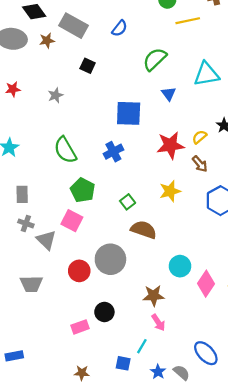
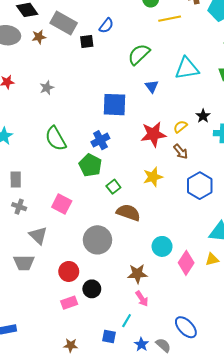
black square: (88, 66) -> (87, 41), moved, turned -32
green pentagon: (83, 190) -> (90, 165), moved
gray triangle: (46, 240) -> (38, 235), moved
red circle: (79, 271) -> (69, 271), moved

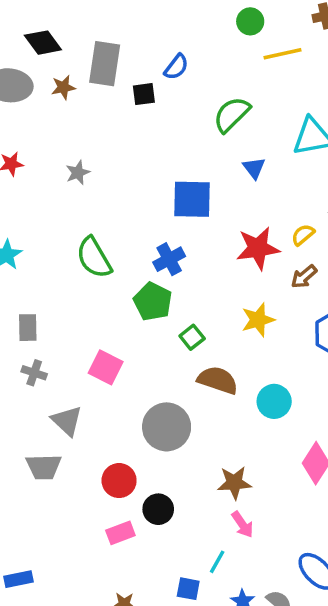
gray rectangle: (64, 23) -> (105, 64), turned 70
brown arrow: (181, 152) -> (304, 277), turned 91
cyan circle: (162, 246) -> (274, 401), moved

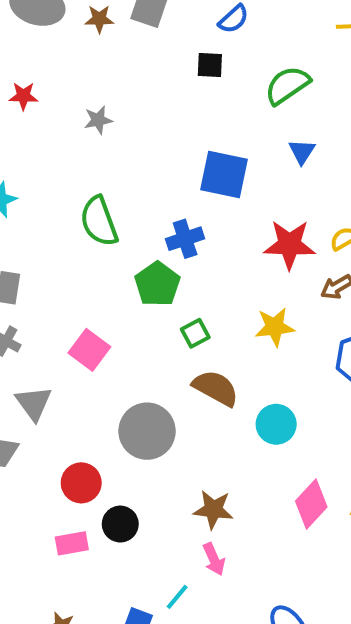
black square: (144, 94) -> (210, 65), moved

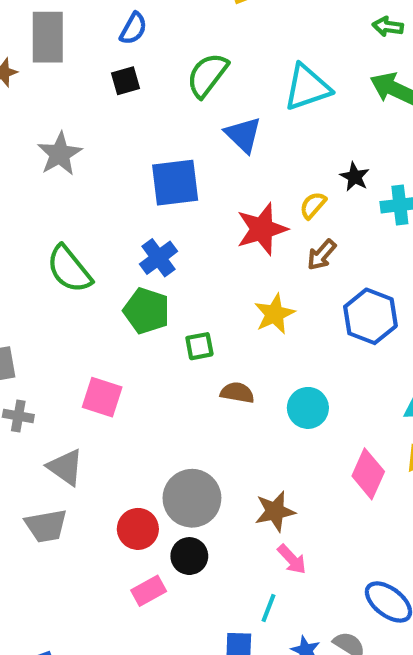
gray star: (98, 120) -> (60, 154), moved, size x1.5
blue triangle: (302, 151) -> (243, 135), size x1.4
green square: (195, 333) -> (199, 346), turned 36
brown semicircle: (216, 388) -> (237, 393), size x0.7
gray circle: (147, 431) -> (192, 498), moved

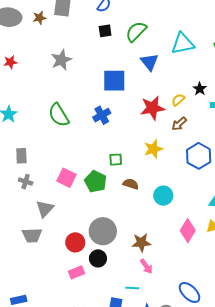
black square: (126, 81) -> (105, 31), moved
green pentagon: (147, 311) -> (96, 181), moved
gray triangle: (66, 467) -> (45, 209), turned 30
cyan line: (268, 608) -> (132, 288), turned 64

